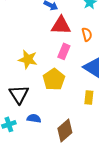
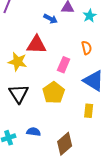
red triangle: (61, 25) -> (37, 45), moved
yellow star: (28, 59) -> (18, 62), moved
black triangle: (19, 94) -> (19, 94), moved

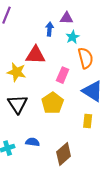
cyan star: (90, 16) -> (73, 37), moved
blue arrow: (51, 19) -> (50, 29), turned -112
orange semicircle: (87, 48) -> (86, 58), size x1.5

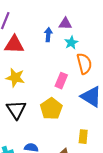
red triangle: (36, 55) -> (14, 45), moved
yellow rectangle: (88, 121) -> (83, 137), moved

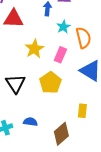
cyan star: (71, 43) -> (63, 27), moved
yellow star: (15, 78) -> (34, 49), moved, turned 30

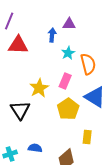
yellow star: (34, 49) -> (39, 88), moved
yellow pentagon: (50, 83) -> (68, 109), moved

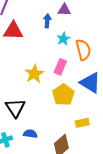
black triangle: (20, 110) -> (15, 108), moved
yellow rectangle: (87, 137) -> (82, 123), turned 72

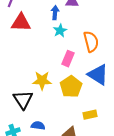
cyan star: (63, 39) -> (60, 31), moved
yellow star: (34, 74) -> (42, 81), moved, turned 30

